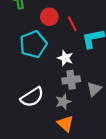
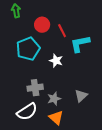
gray cross: (71, 80) -> (35, 88), moved
gray triangle: (94, 89) -> (81, 96), moved
white semicircle: (32, 97) -> (27, 112), moved

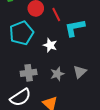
gray triangle: (81, 96) -> (80, 72), moved
gray star: (54, 99) -> (57, 74), moved

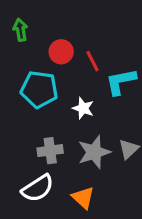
cyan pentagon: (21, 33) -> (39, 89), turned 30
gray star: (57, 74) -> (94, 152), size x1.5

